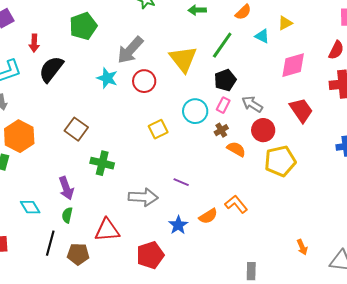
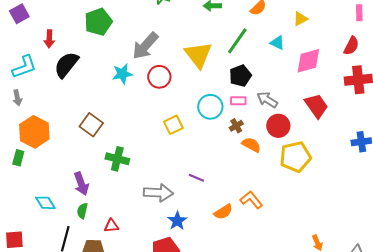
cyan triangle: (262, 36) -> (277, 43), moved
cyan star: (107, 78) -> (122, 74), turned -30
pink rectangle: (223, 105) -> (238, 101), turned 63
blue star: (178, 225) -> (177, 221), moved
red triangle: (107, 230) -> (111, 226), moved, size x0.6

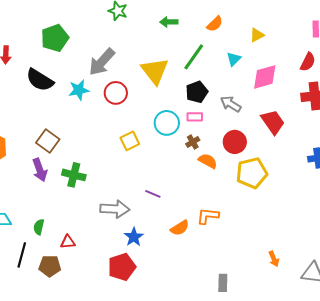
cyan triangle: (277, 43) -> (234, 59), turned 49
black semicircle: (66, 65) -> (40, 80), moved, turned -96
gray arrow: (267, 100) -> (231, 104), moved
purple arrow: (81, 184) -> (40, 170), moved
orange L-shape: (251, 200) -> (208, 216), turned -45

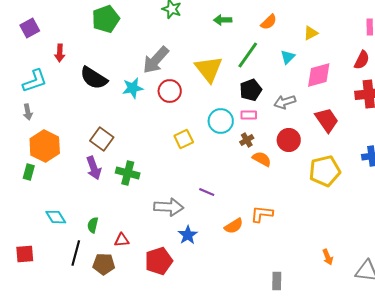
green pentagon: (55, 38) -> (106, 19), moved
gray arrow: (231, 104) -> (285, 102), turned -50
yellow pentagon: (252, 173) -> (325, 171), moved
red pentagon: (122, 267) -> (159, 261), moved

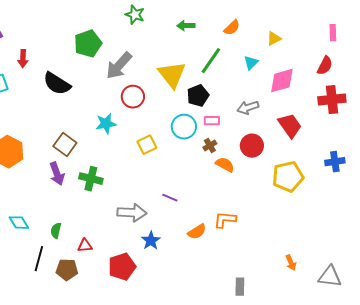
green pentagon: (106, 19) -> (88, 44), moved
cyan star: (133, 88) -> (106, 124), moved
black pentagon: (251, 90) -> (198, 96), moved

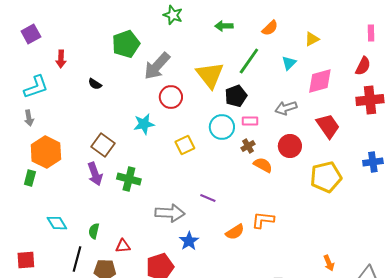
black semicircle: (57, 84) -> (95, 84), size x0.5

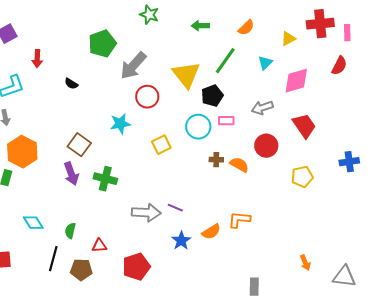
red cross: (370, 100) -> (320, 24), moved
brown cross: (248, 146) -> (216, 160), moved, turned 32
yellow pentagon: (326, 177) -> (302, 177), size x0.7
purple line: (208, 198) -> (175, 208), moved
blue star: (189, 241) -> (181, 241), moved

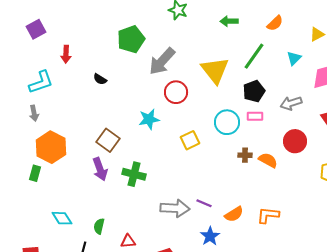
black pentagon: (212, 96) -> (254, 91), moved
orange semicircle: (211, 232) -> (234, 214), moved

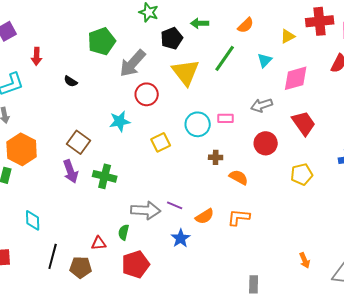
black pentagon: (254, 91) -> (172, 38), moved
orange semicircle: (268, 160) -> (239, 177), moved
cyan diamond: (62, 218) -> (33, 220), turned 30
green semicircle: (99, 226) -> (124, 232), moved

